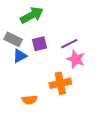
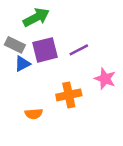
purple square: (40, 44) -> (45, 50), size x1.5
pink star: (76, 59) -> (105, 79), moved

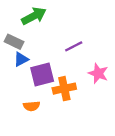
purple square: (45, 50) -> (42, 75), moved

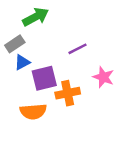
gray rectangle: (14, 42) -> (15, 44), turned -60
orange semicircle: (32, 106) -> (33, 112), size x1.5

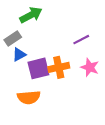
purple line: (77, 49) -> (81, 40), moved
orange cross: (68, 93) -> (59, 67), moved

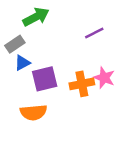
purple line: (81, 40) -> (94, 33), moved
orange cross: (59, 67) -> (82, 84), moved

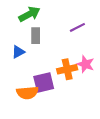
gray rectangle: (15, 44) -> (36, 36), moved, turned -56
purple square: (45, 79) -> (44, 82), moved

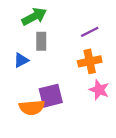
pink star: (85, 64) -> (99, 90), moved
orange cross: (67, 69) -> (90, 61), moved

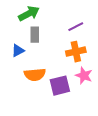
purple square: (51, 96) -> (60, 86), moved
orange semicircle: (32, 107) -> (35, 75), moved

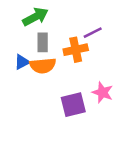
orange cross: (76, 52) -> (76, 50), moved
orange semicircle: (35, 75) -> (43, 66), moved

